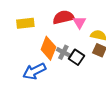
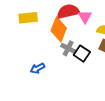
orange diamond: (48, 48) -> (59, 29), moved
blue arrow: (34, 71) -> (38, 68), size x0.6

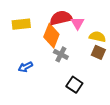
black square: (82, 54) -> (74, 85), moved
blue arrow: (38, 68) -> (25, 67), moved

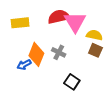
pink triangle: (78, 23) -> (75, 22), size x1.6
orange diamond: (51, 36) -> (36, 54), moved

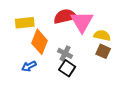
orange diamond: (36, 54) -> (40, 42), moved
black square: (72, 82) -> (67, 68), moved

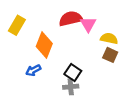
pink triangle: (82, 22) -> (88, 24), size x0.7
yellow rectangle: (25, 23) -> (17, 25), moved, turned -54
gray cross: (65, 53) -> (71, 87), moved, turned -32

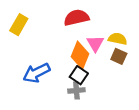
pink triangle: (88, 24) -> (95, 43), moved
orange diamond: (44, 45) -> (80, 55), moved
blue arrow: (33, 70) -> (36, 73), size x1.6

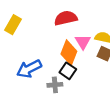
gray cross: (76, 90) -> (55, 85), moved

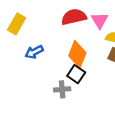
pink triangle: (83, 42) -> (100, 20), moved
blue arrow: (29, 69) -> (34, 52), moved, size x0.7

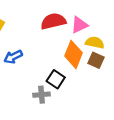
pink triangle: (100, 20) -> (79, 25), turned 36
orange diamond: (77, 54) -> (73, 54), moved

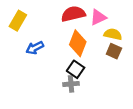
orange diamond: (73, 54) -> (78, 43), moved
gray cross: (42, 95) -> (71, 84), moved

